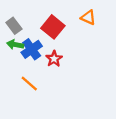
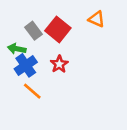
gray rectangle: (14, 26) -> (33, 31), moved
blue cross: (32, 49) -> (26, 65), moved

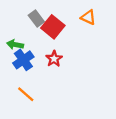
gray rectangle: (33, 31) -> (36, 19), moved
orange line: (32, 91) -> (26, 94), moved

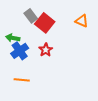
orange triangle: (88, 17) -> (82, 21), moved
orange line: (26, 94) -> (22, 80), turned -35

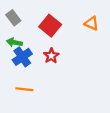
gray rectangle: (31, 16) -> (13, 18), moved

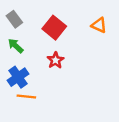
green arrow: (14, 42) -> (16, 46), turned 32
blue cross: (22, 57) -> (18, 77), moved

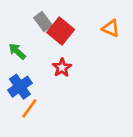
gray rectangle: (14, 19) -> (43, 22), moved
orange line: (26, 96) -> (29, 108), turned -60

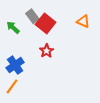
green arrow: (17, 51) -> (13, 27), moved
orange line: (29, 108) -> (12, 86), moved

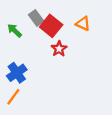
orange triangle: (83, 21) -> (83, 24), moved
red star: (47, 51) -> (59, 49), moved

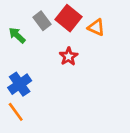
red square: (51, 26) -> (69, 18), moved
orange line: (13, 97) -> (16, 112), turned -72

